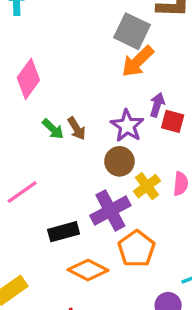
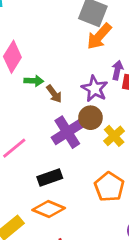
green arrow: (53, 129) -> (34, 81), moved, turned -36
purple cross: (110, 210) -> (67, 132), moved
orange diamond: (88, 270) -> (49, 209), moved

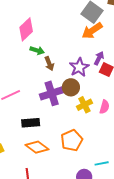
orange diamond: (49, 209) -> (37, 147), moved

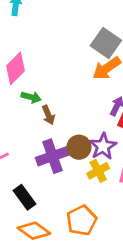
purple star: (79, 67) -> (103, 146), moved
black rectangle: (31, 123) -> (24, 197), turned 60

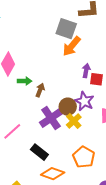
brown arrow: (48, 115) -> (40, 90), turned -120
yellow cross: (98, 171) -> (74, 121), moved

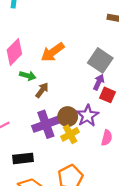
gray square: (66, 29) -> (100, 60), moved
orange arrow: (72, 46) -> (53, 52), moved
black rectangle: (39, 152) -> (23, 158), turned -60

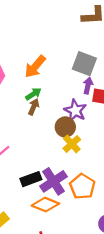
green arrow: (28, 76) -> (33, 94), moved, turned -35
purple star: (87, 116) -> (75, 111), moved
purple cross: (46, 124) -> (54, 181), moved

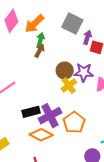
gray square: (84, 64) -> (72, 23), moved
orange arrow: (35, 67) -> (34, 24), moved
green arrow: (33, 94) -> (40, 40), turned -48
purple star: (75, 111) -> (84, 72), moved, turned -30

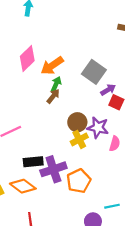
purple arrow: (87, 37) -> (108, 90), turned 32
orange diamond: (41, 135) -> (23, 186), moved

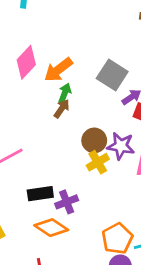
purple cross: (53, 169) -> (67, 202), size x0.7
orange pentagon: (79, 181) -> (117, 238), moved
orange diamond: (23, 186) -> (51, 228), moved

